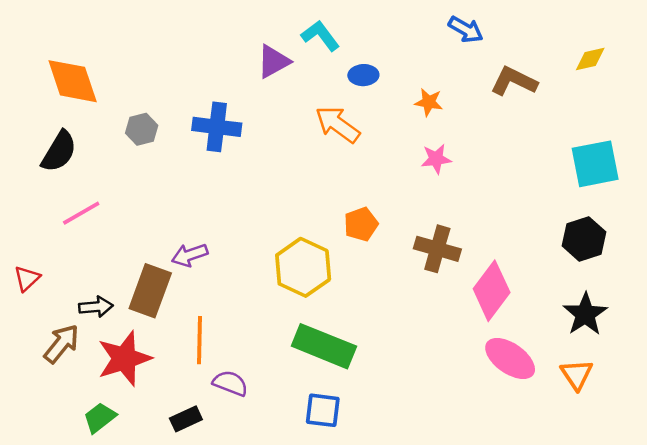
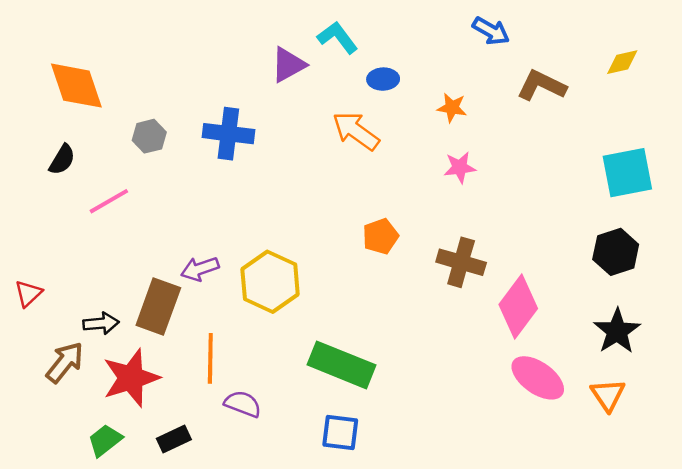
black semicircle: (59, 151) -> (62, 160), size x0.7
pink line: (81, 213) -> (109, 201), moved
yellow hexagon: (303, 267) -> (270, 282), moved
black rectangle: (186, 419) -> (174, 439), moved

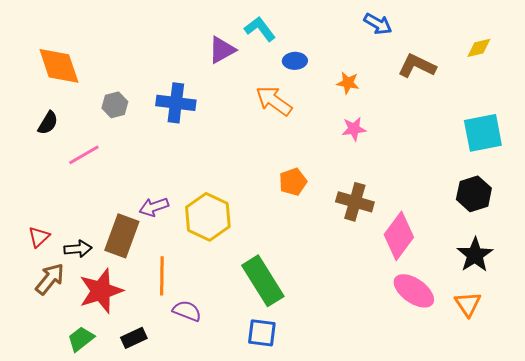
red triangle: (28, 293) -> (39, 237), moved
green rectangle: (342, 365) -> (263, 281), turned 36

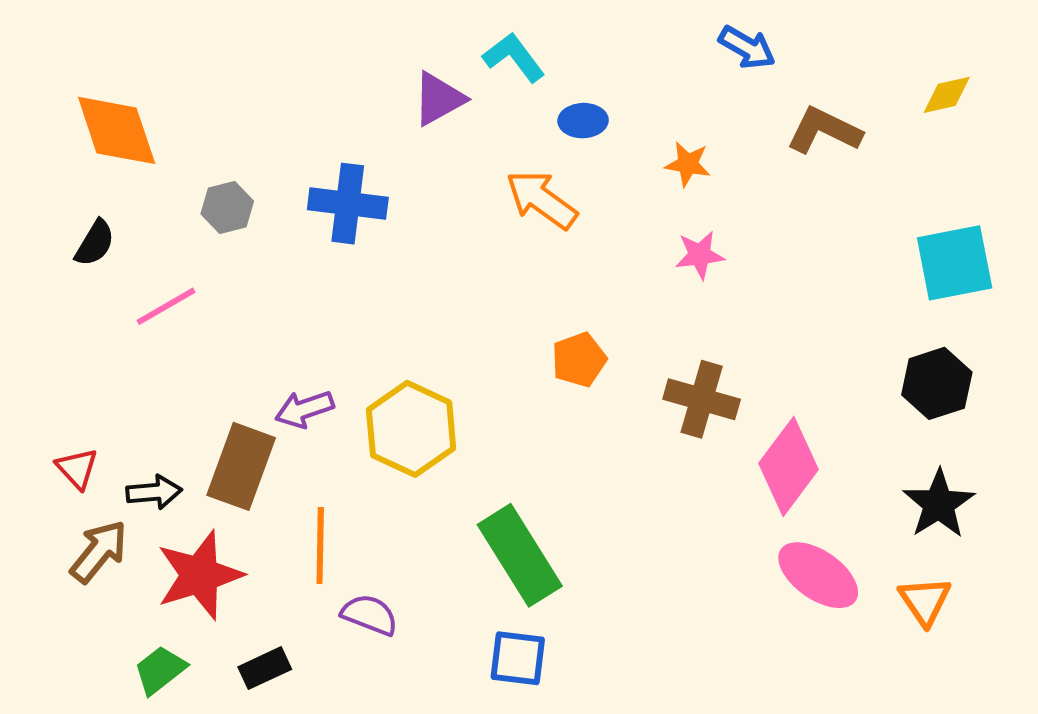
red triangle: (39, 237) -> (77, 468), turned -30

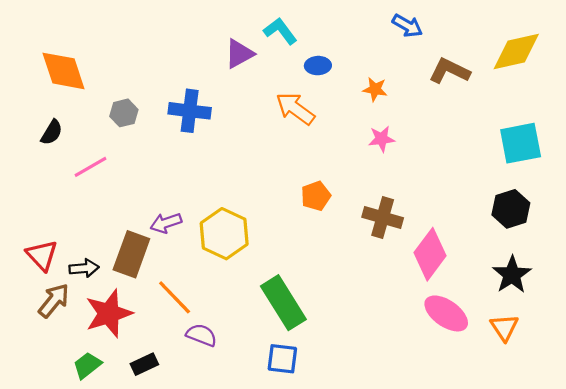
yellow diamond: (947, 95) -> (516, 52), size x1.8
red triangle: (77, 468) -> (42, 255), size x1.4
orange line: (320, 545) -> (175, 297), turned -45

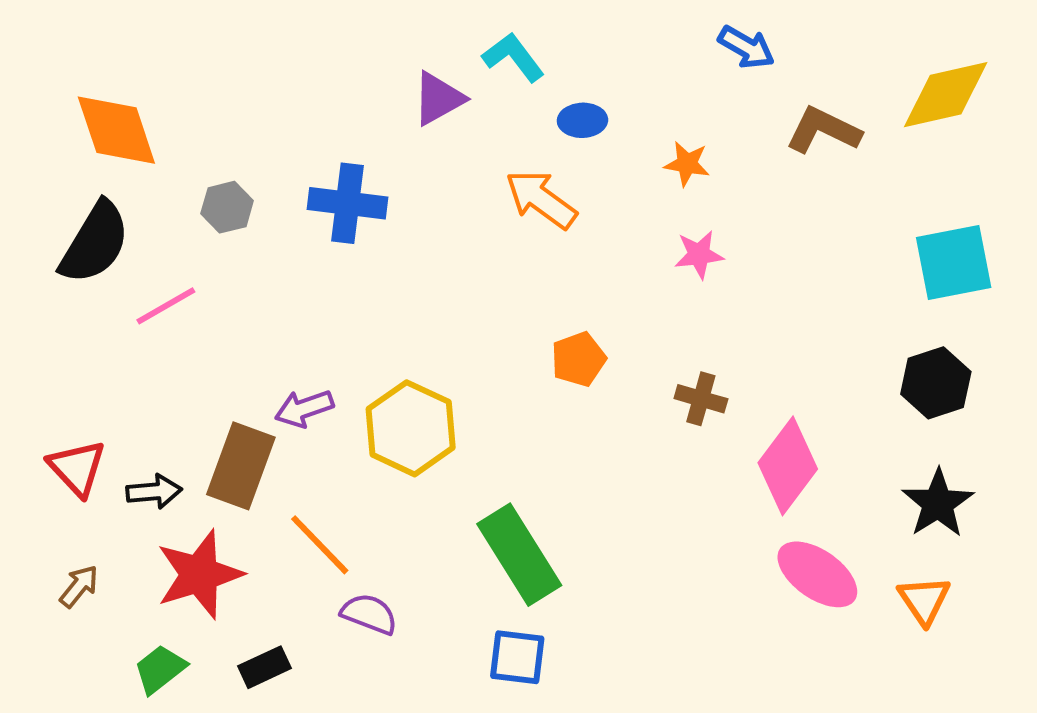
black semicircle: (52, 132) -> (95, 243), size x1.8
brown cross: (383, 218) -> (701, 399), size x0.7
brown arrow: (54, 301) -> (79, 586), moved, size x0.7

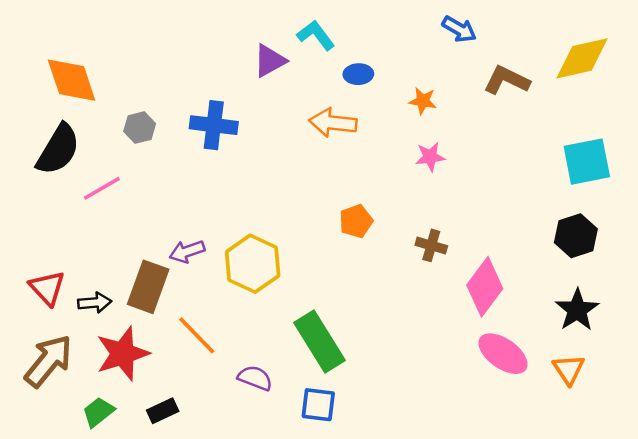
orange arrow: (541, 199) -> (333, 123), turned -30
brown arrow: (79, 586) -> (48, 361), size x2.0
purple semicircle: (369, 614) -> (255, 378), moved

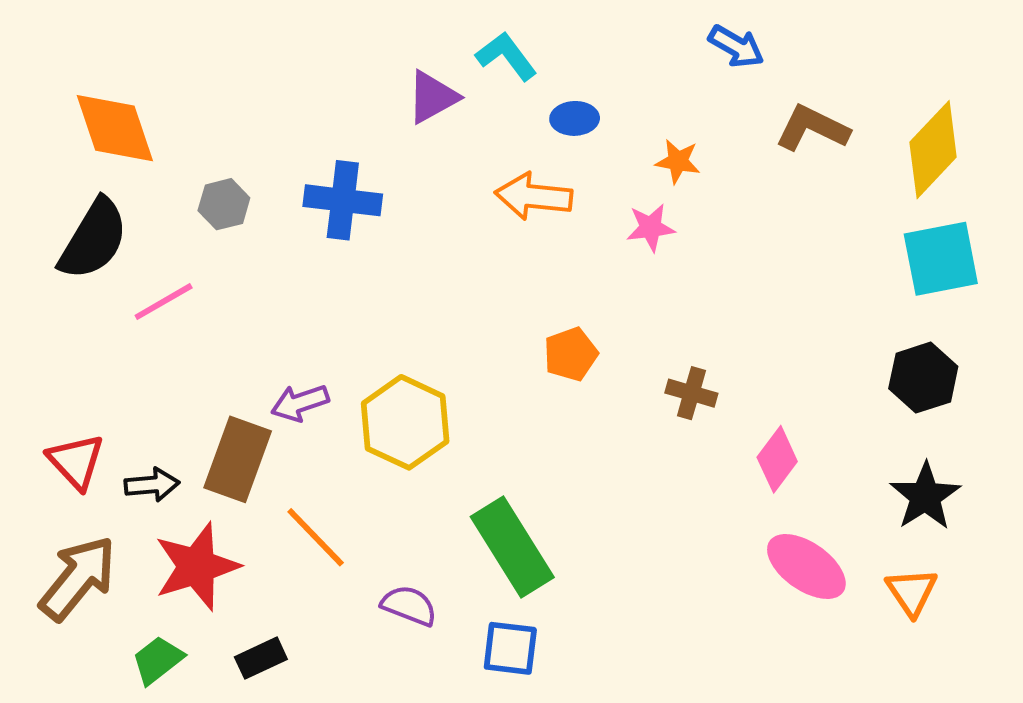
yellow diamond: (582, 58) -> (933, 150), moved, turned -34
pink star: (430, 157) -> (651, 228), moved
pink diamond: (485, 287) -> (777, 459), size x0.7

